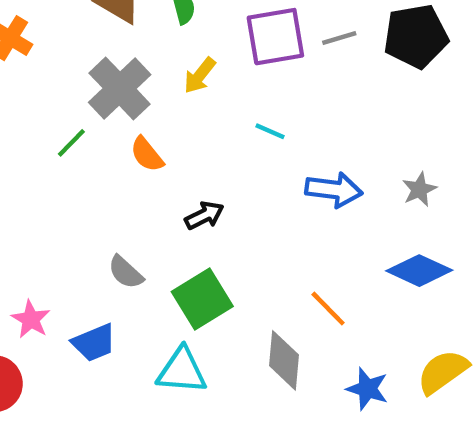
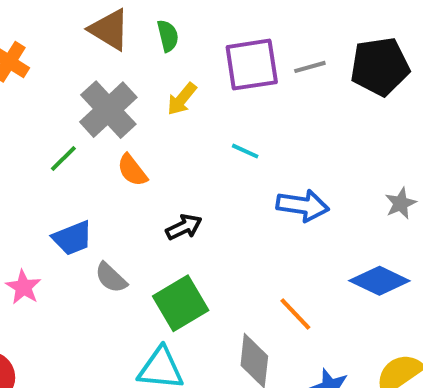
gray star: (419, 189) -> (401, 203), moved
pink star: (31, 319) -> (23, 287), moved
blue trapezoid: (94, 343) -> (72, 238), moved

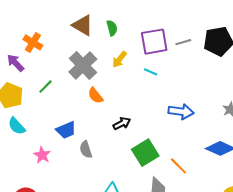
cyan line: (245, 151) -> (151, 72), moved
green line: (63, 158) -> (46, 87), moved
gray semicircle: (111, 278) -> (86, 149), turned 30
green square: (181, 303) -> (145, 153), moved

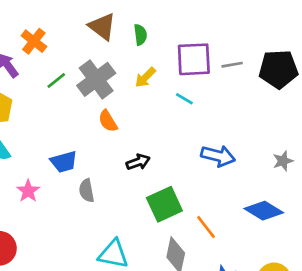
green line: (46, 87) -> (56, 81), moved

